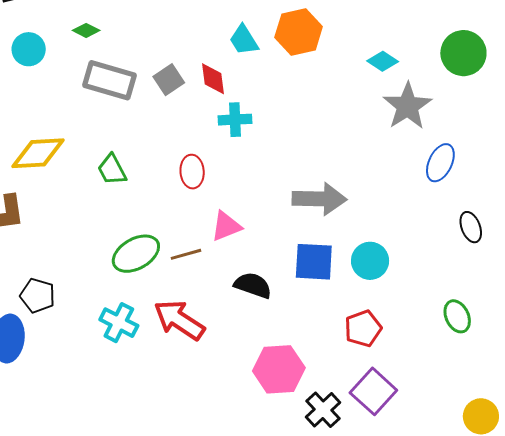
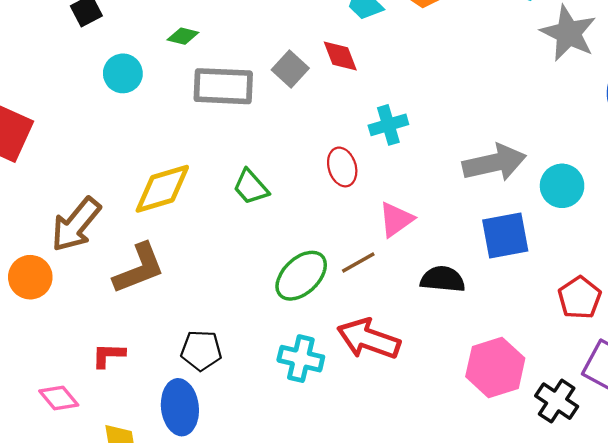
cyan cross: (235, 120) -> (388, 125), moved
cyan circle: (370, 261) -> (562, 186), moved

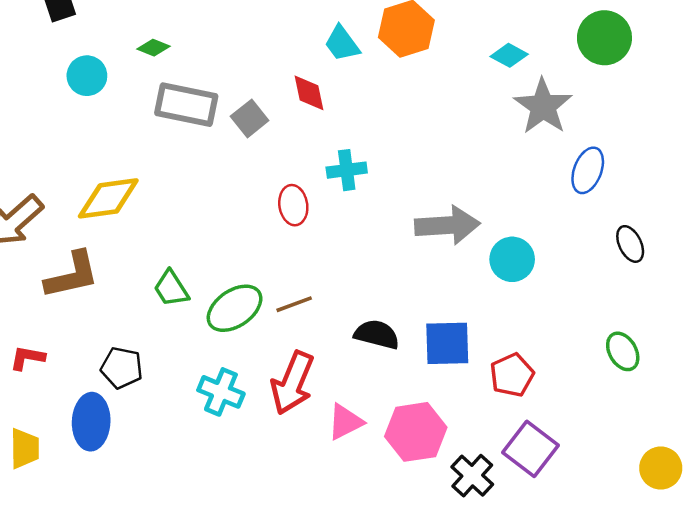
gray square: (290, 69) -> (250, 118), moved
green trapezoid: (251, 187) -> (171, 289), moved
pink triangle: (396, 220) -> (345, 422), moved
blue square: (505, 236) -> (447, 343), moved
red arrow: (369, 339) -> (292, 383), turned -96

